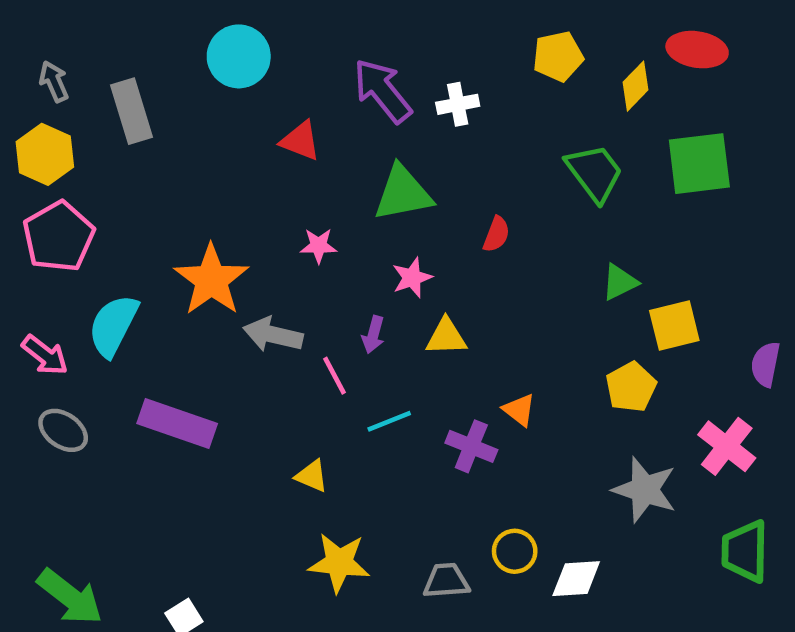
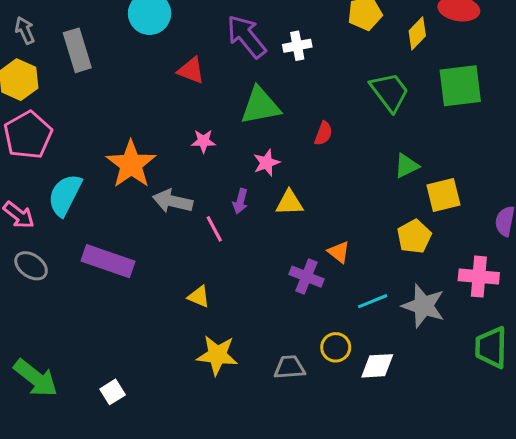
cyan line: (389, 421) -> (373, 301), moved
pink cross: (727, 446) -> (479, 277), turned -33

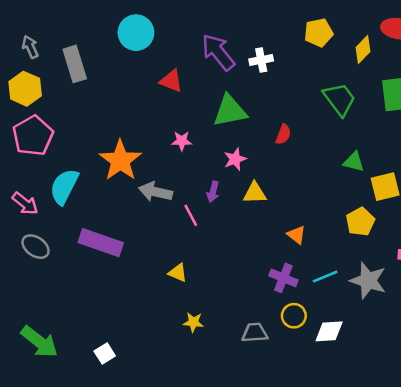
green triangle: (406, 166) -> (354, 162), turned 40
purple cross: (306, 277) -> (283, 278), moved
yellow star: (217, 355) -> (193, 322), size x0.6

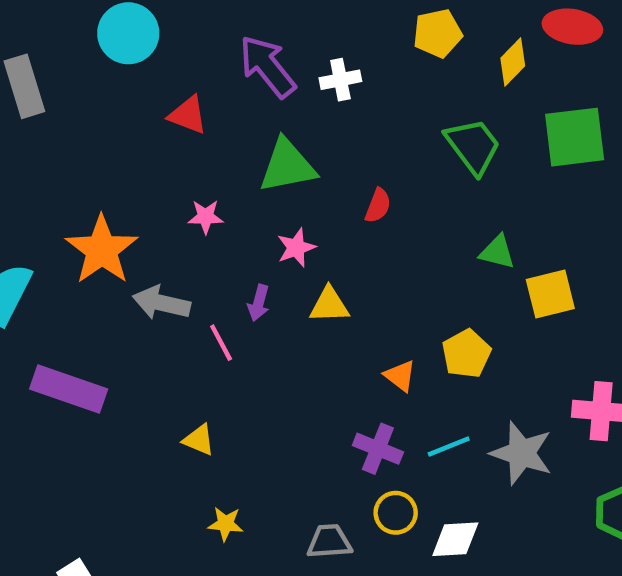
yellow pentagon: (360, 222) -> (466, 354), moved

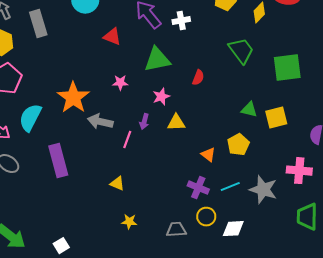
green square: (575, 137) -> (287, 68), moved
green triangle: (497, 252) -> (249, 110), moved
pink line: (221, 343) -> (127, 140), turned 48
purple rectangle: (69, 389) -> (58, 161), turned 56

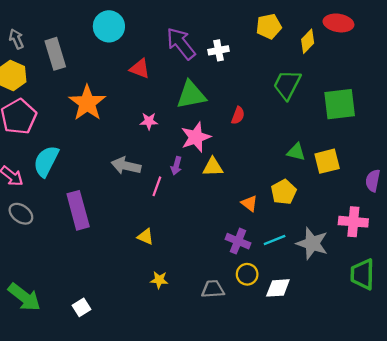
green trapezoid: (241, 51) -> (287, 85), turned -116
pink star: (161, 97) -> (196, 137), size x1.5
orange star: (73, 98) -> (87, 103), moved

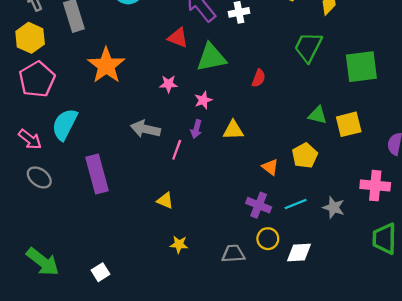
red triangle: (140, 69) -> (178, 38), moved
pink star: (196, 137) -> (203, 100), moved, size x0.6
gray star: (312, 243) -> (334, 207), size x0.7

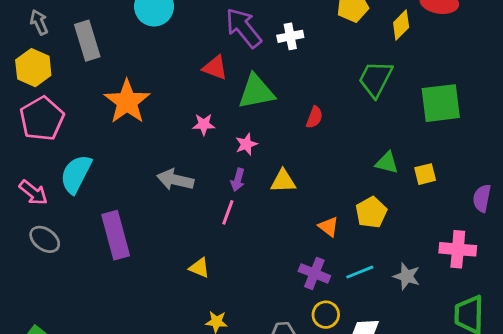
yellow square: (349, 124) -> (425, 174), size x0.7
pink line: (177, 150) -> (228, 212), moved

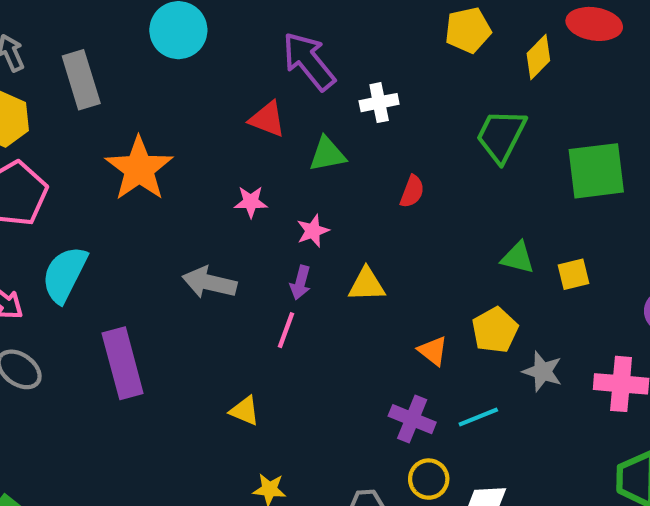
white cross: (290, 36) -> (379, 103), moved
green triangle: (256, 92) -> (327, 154), size x0.7
gray star: (407, 276) -> (542, 371), moved

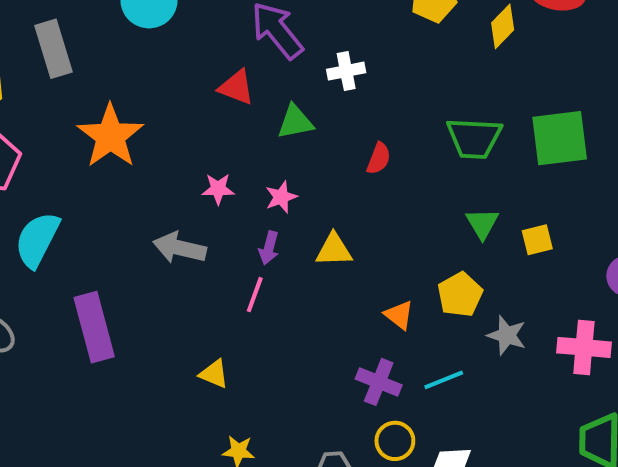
green trapezoid: (501, 136) -> (474, 138), moved, turned -114
pink star: (251, 202) -> (218, 189), moved
green triangle: (518, 258) -> (482, 223), turned 45

